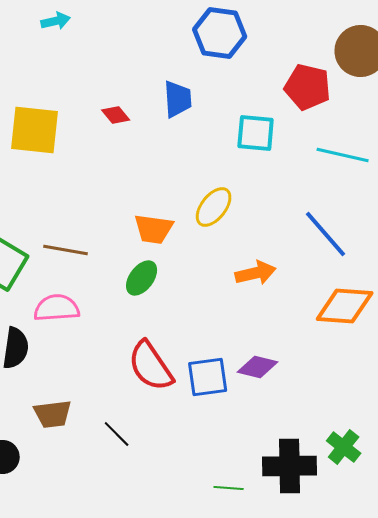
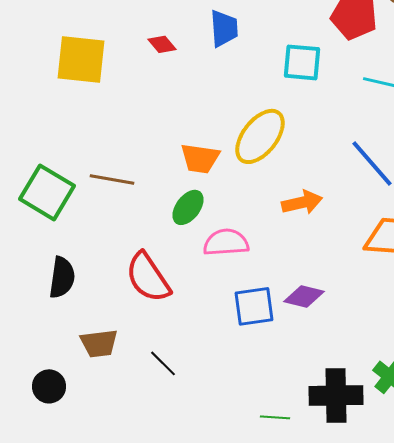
yellow ellipse: (214, 207) -> (260, 136), size x1.4
pink semicircle: (57, 308) -> (226, 242), moved
red semicircle: (151, 366) -> (148, 277), moved

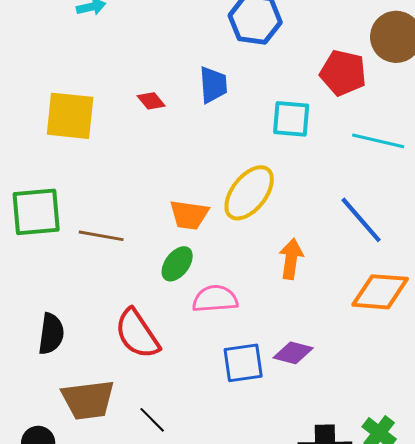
green square: (47, 192) -> (36, 212), moved, turned -36
orange arrow: (302, 202) -> (291, 259), turned -69
brown trapezoid: (99, 343) -> (88, 400), size x1.4

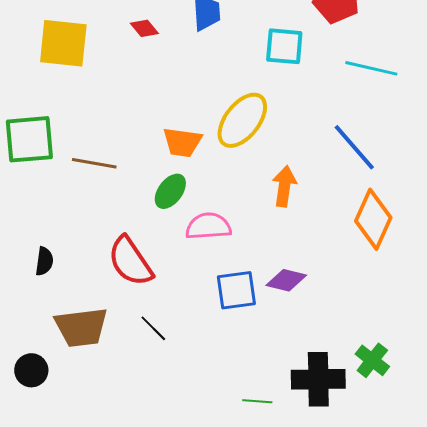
orange diamond: (380, 292) -> (373, 219), turned -70
black semicircle: (51, 334) -> (44, 261), size x0.7
black line: (152, 420) -> (153, 328), moved

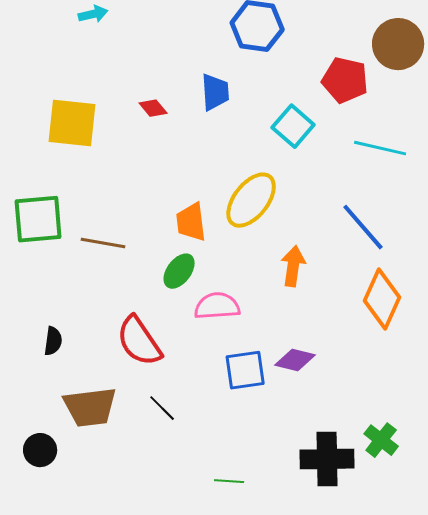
cyan square: (284, 46) -> (293, 126), turned 36
orange trapezoid: (182, 142) -> (191, 222), turned 75
green line: (257, 401) -> (229, 481), moved

